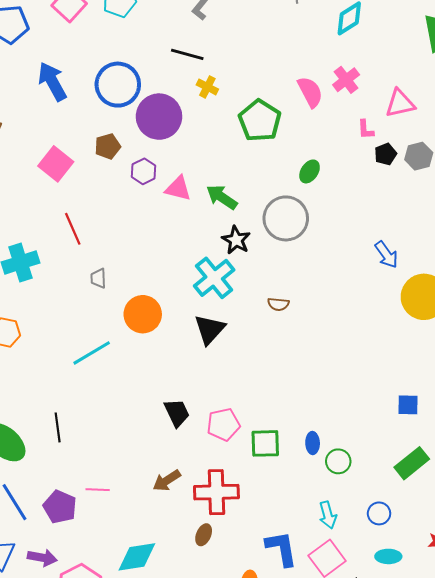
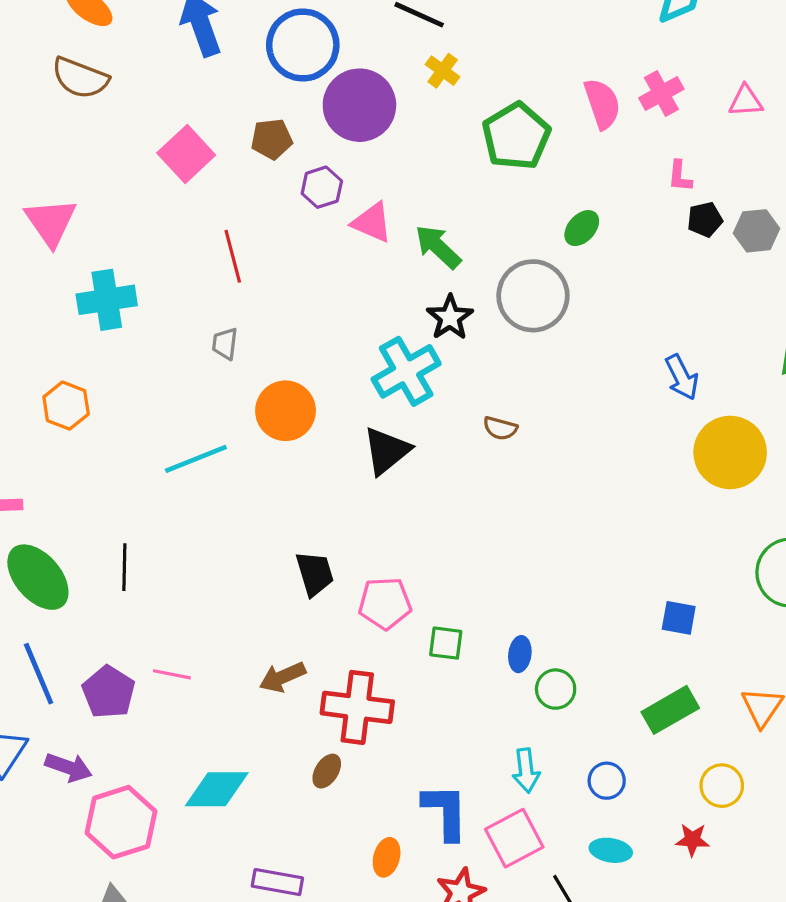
pink triangle: (400, 103) -> (746, 101), moved, size x0.7
red line: (73, 229) -> (233, 256), moved
green square: (265, 443) -> (446, 643), size x0.7

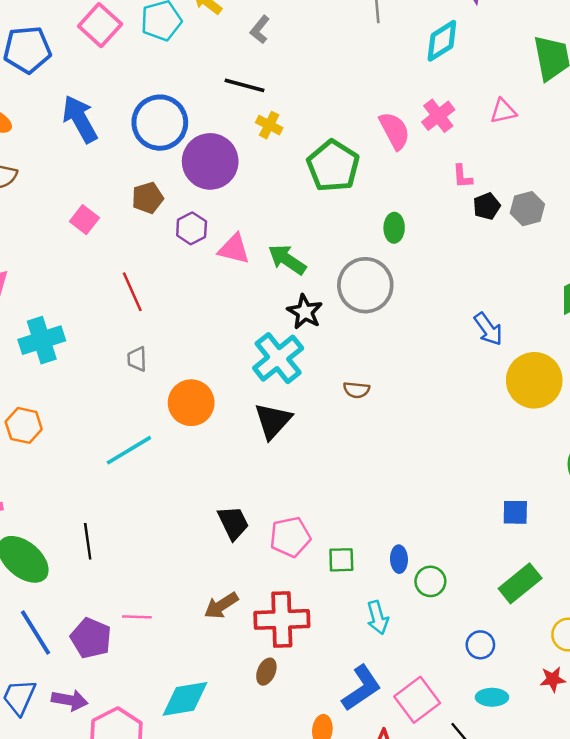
pink square: (186, 154) -> (84, 220), size x0.7
green ellipse: (582, 228) -> (394, 228), turned -32
cyan arrow: (526, 771) -> (378, 618), moved
blue L-shape: (445, 812) -> (361, 688), turned 66

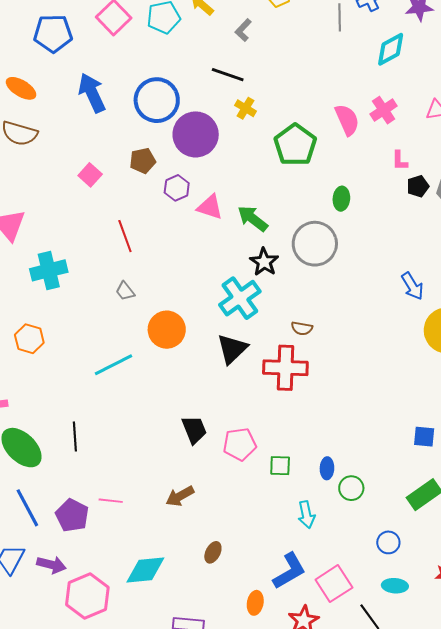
gray trapezoid: (137, 359) -> (125, 291), turned -40
red cross: (282, 619) -> (285, 368), moved

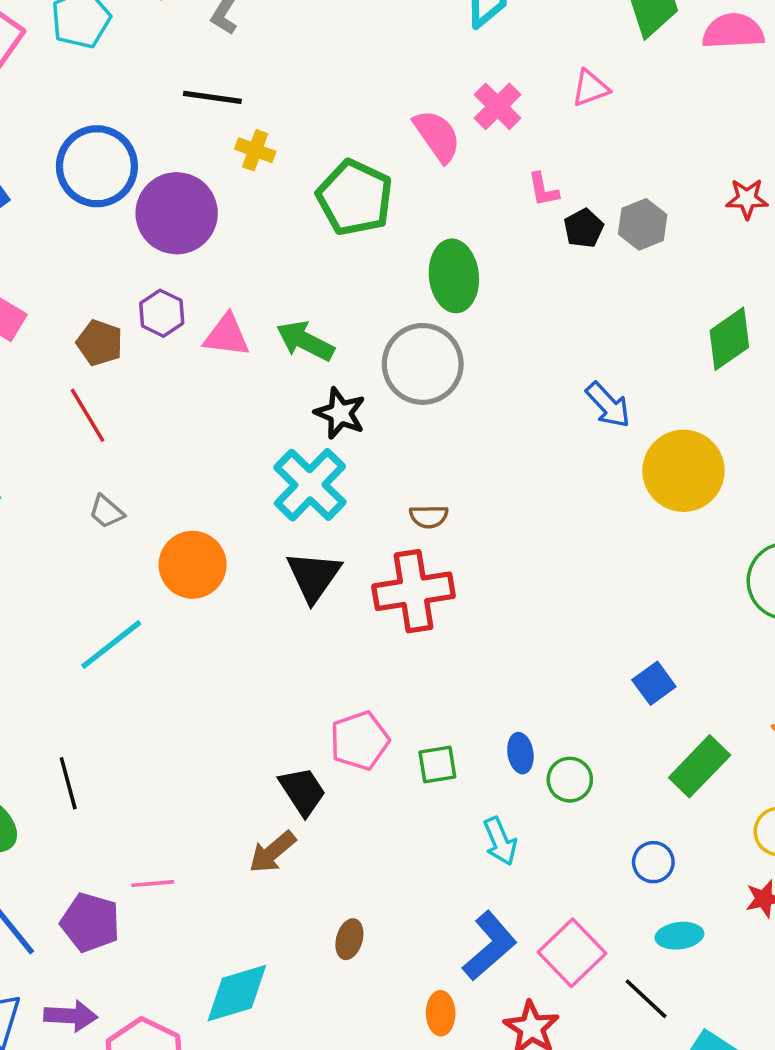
brown pentagon: (143, 161) -> (100, 343), moved, turned -30
green ellipse: (341, 199) -> (454, 276), size x1.6
black trapezoid: (194, 430) -> (302, 791), moved
blue square: (424, 437) -> (654, 683), moved, turned -30

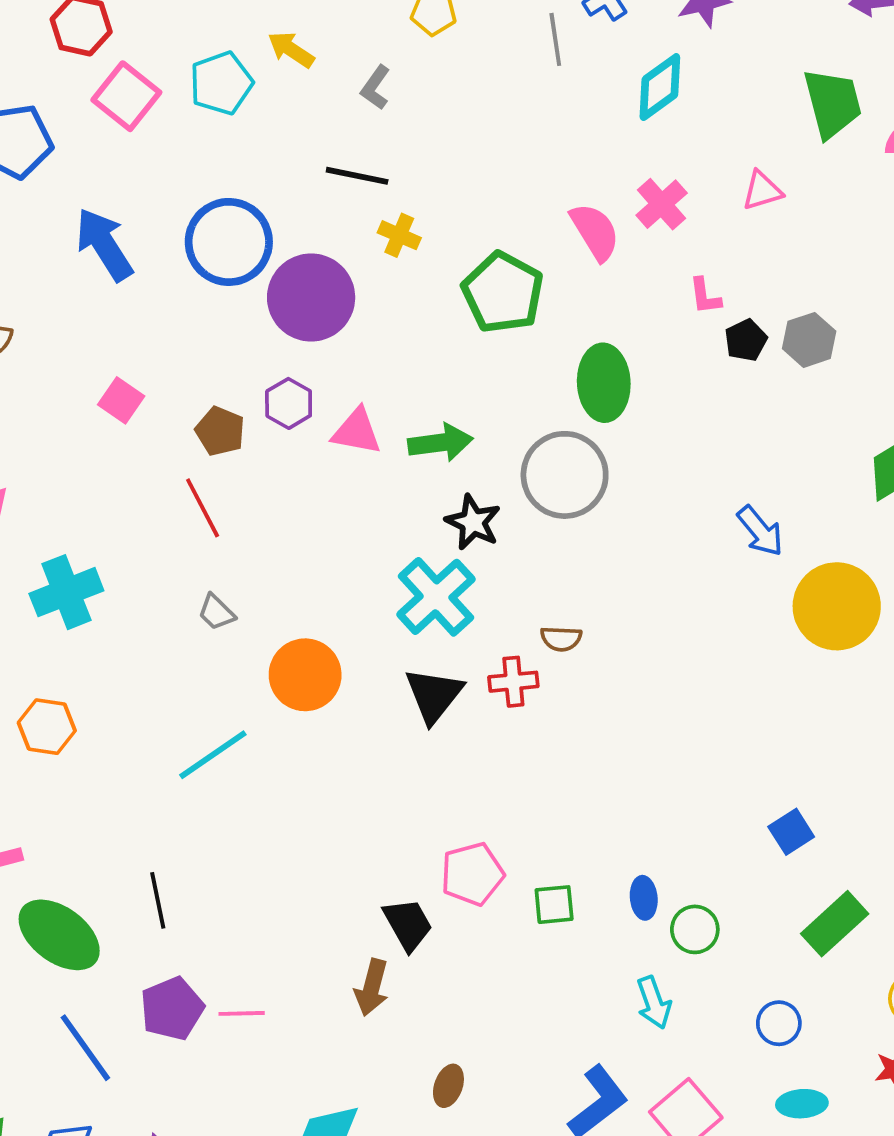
green arrow: (305, 341) -> (440, 443), turned 142
red cross: (414, 591) -> (513, 682), moved, size x0.6
cyan arrow: (500, 841) -> (654, 1003), moved
brown arrow: (272, 852) -> (372, 987), turned -39
purple pentagon: (90, 922) -> (172, 1009), moved, turned 30

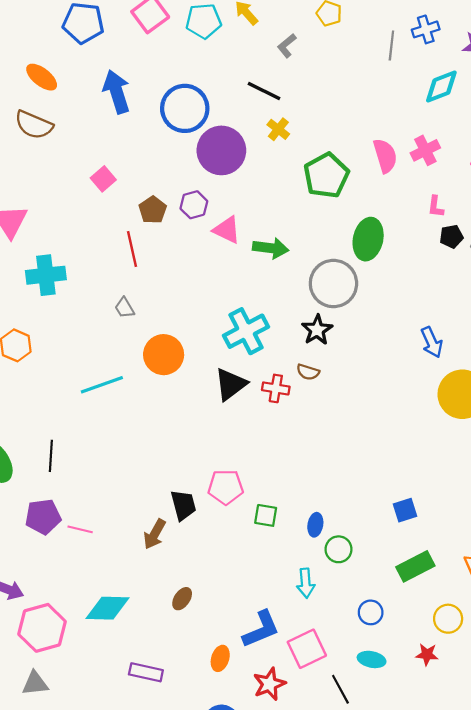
black star: (473, 522) -> (317, 330), moved

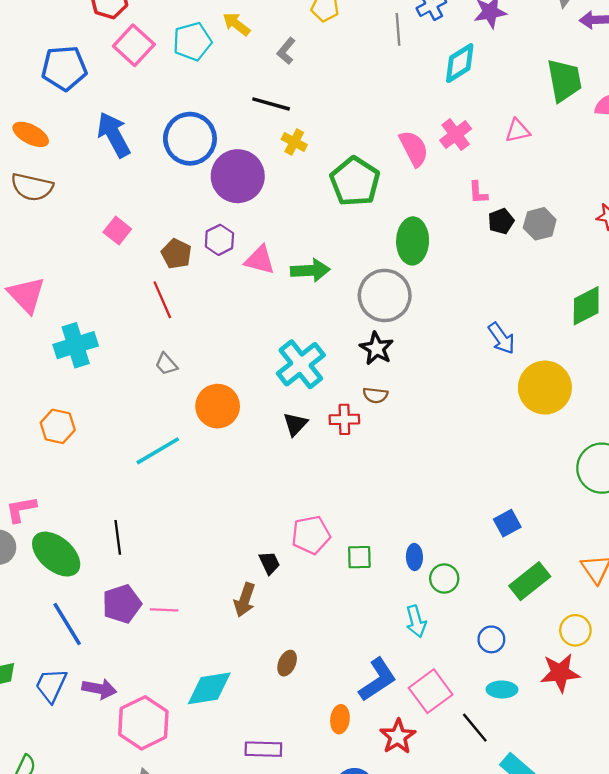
black triangle: (231, 384) -> (295, 424), size x0.7
black trapezoid: (183, 505) -> (269, 563), size x0.7
red star: (427, 654) -> (560, 673), size x1.6

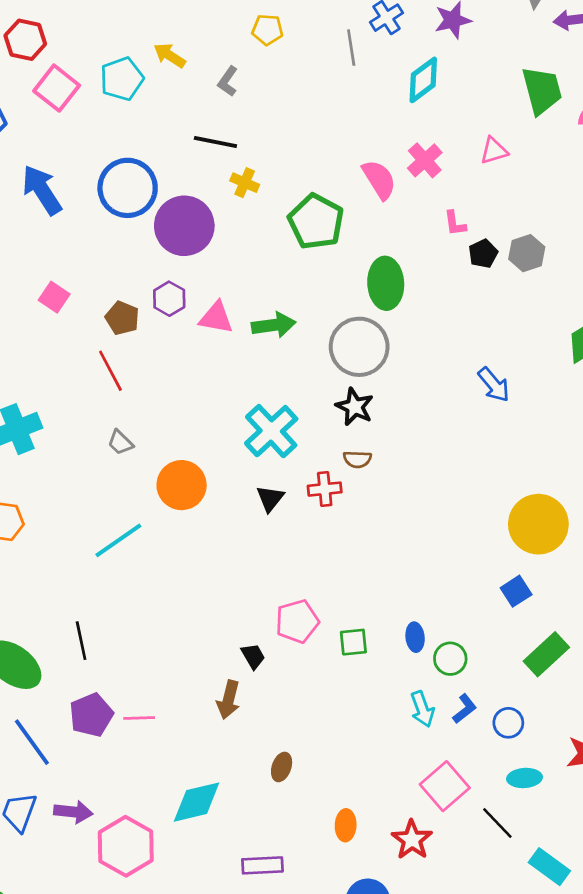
yellow circle: (545, 388) -> (538, 524), moved
blue L-shape: (378, 680) -> (465, 709), moved, size x0.6

